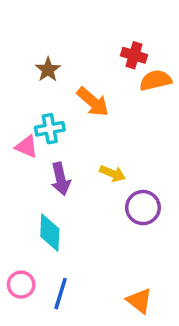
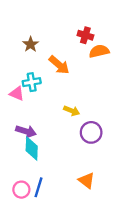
purple arrow: (61, 179) -> (26, 131), moved, turned -60
pink circle: (21, 285) -> (21, 190), moved
orange triangle: (139, 301) -> (87, 180), moved

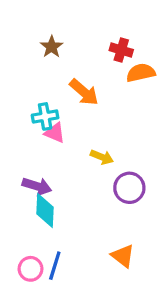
brown star: (31, 44) -> (52, 47), moved
pink triangle: (17, 94) -> (55, 133), moved

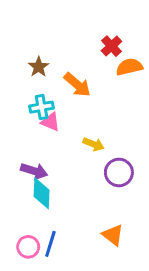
brown star: (52, 47) -> (39, 67), moved
red cross: (121, 50) -> (111, 46), turned 30

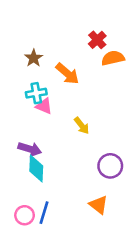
yellow arrow: (94, 144) -> (82, 126), turned 30
purple circle: (119, 172) -> (110, 166), moved

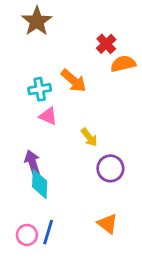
brown star: (34, 58) -> (37, 21), moved, size x1.5
cyan cross: (36, 93) -> (40, 89), moved
purple arrow: (30, 149) -> (33, 163), turned -125
purple circle: (110, 166) -> (110, 168), moved

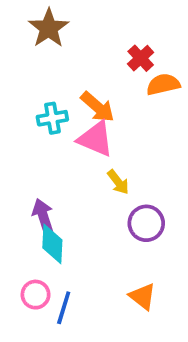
pink triangle: (48, 116) -> (96, 139), moved, size x1.5
pink circle: (27, 235) -> (36, 295), moved

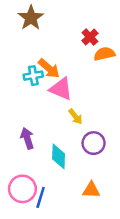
orange arrow: (97, 107) -> (49, 68), moved
cyan diamond: (52, 244) -> (59, 156), moved
pink circle: (36, 295) -> (22, 189), size x1.5
orange triangle: (142, 296) -> (91, 190), turned -36

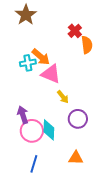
orange semicircle: (104, 54) -> (87, 45), turned 96
pink circle: (22, 189) -> (32, 131), moved

